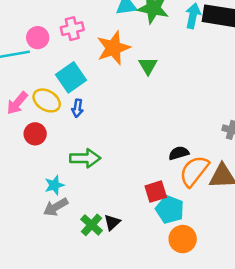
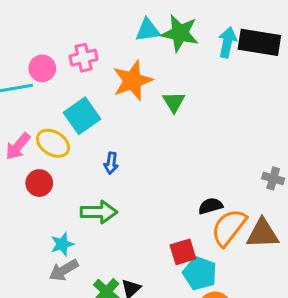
blue arrow: (77, 108) -> (111, 163), moved

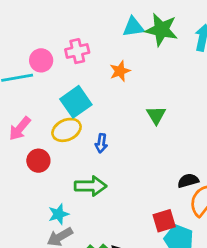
orange star: (133, 81) -> (120, 71), size x0.6
green triangle: (174, 102) -> (156, 115), moved
yellow ellipse: (53, 143) -> (67, 130), moved, turned -56

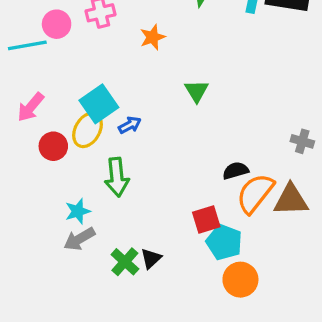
cyan square: (76, 102) -> (99, 104), moved
yellow ellipse: (67, 130) -> (87, 130), moved, turned -36
blue arrow: (101, 143) -> (130, 125), turned -126
green arrow: (91, 186) -> (117, 177), turned 84

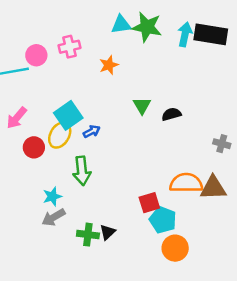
black semicircle: (236, 171) -> (171, 114), moved
orange semicircle: (255, 193) -> (186, 183), turned 52
green cross: (125, 262) -> (88, 235), turned -35

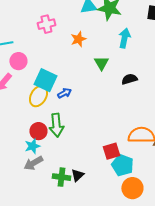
cyan arrow: (185, 34) -> (124, 38), moved
pink circle: (36, 55) -> (18, 61), moved
green triangle: (142, 106) -> (101, 63), moved
cyan square: (68, 115) -> (45, 80), turned -30
red circle: (34, 147) -> (38, 131), moved

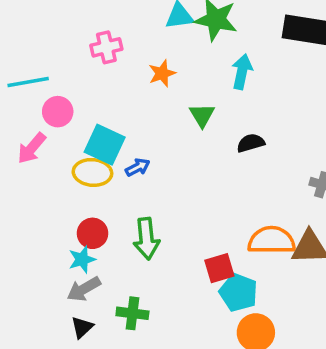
yellow ellipse: (38, 96) -> (92, 172), turned 65
green arrow: (56, 125) -> (146, 239), moved
black triangle: (77, 175) -> (82, 327), moved

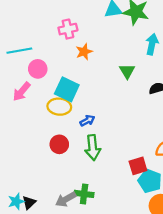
orange star: (162, 73) -> (84, 52), moved
blue arrow: (138, 167) -> (87, 121), moved
cyan star: (82, 259) -> (16, 201), moved
gray arrow: (84, 289) -> (66, 199), moved
black triangle: (82, 327) -> (29, 203), moved

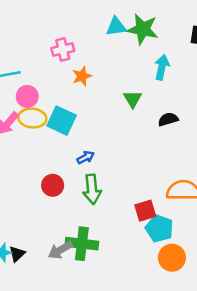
yellow ellipse: (59, 107) -> (32, 118), moved
green cross: (84, 194) -> (82, 244), size x1.4

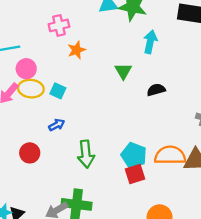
cyan square: (62, 121) -> (58, 91), size x0.6
blue arrow: (86, 157) -> (57, 125), moved
red circle: (53, 185) -> (30, 153), moved
cyan pentagon: (159, 228) -> (134, 155), moved

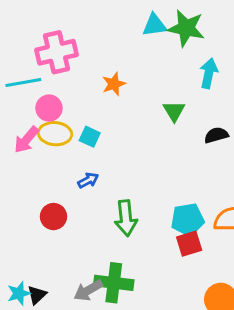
pink cross: (59, 25) -> (57, 52), moved, size x1.5
cyan pentagon: (134, 155) -> (188, 220), turned -30

